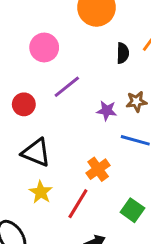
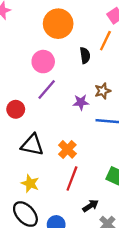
pink circle: (44, 47) -> (43, 62), moved
orange cross: (98, 169) -> (67, 149), moved
yellow star: (41, 192) -> (30, 183), moved

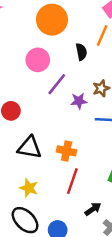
purple line: (47, 89) -> (57, 84), moved
orange cross: (67, 149) -> (67, 151), turned -30

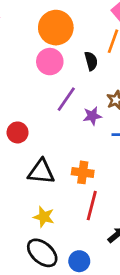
pink circle: (38, 60) -> (50, 62), moved

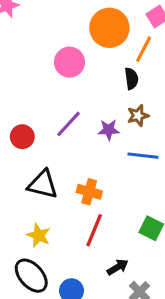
orange circle: (56, 28) -> (109, 28), moved
black semicircle: (91, 61) -> (131, 79), moved
purple line: (66, 99) -> (69, 124), moved

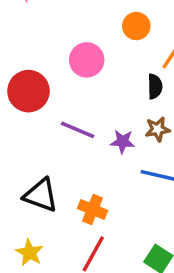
orange circle: (109, 28) -> (136, 26), size x0.6
purple line: (69, 124) -> (78, 130), turned 64
red circle: (22, 137) -> (28, 91), moved, size x1.5

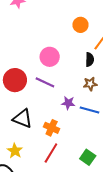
pink circle: (87, 60) -> (50, 57), moved
red circle: (28, 91) -> (15, 80), moved
purple star: (123, 142) -> (68, 103), moved

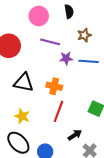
black semicircle: (90, 60) -> (69, 12), moved
purple line: (45, 82) -> (50, 42), moved

